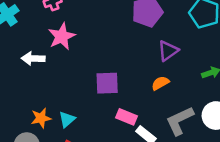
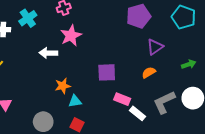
orange star: (41, 118) -> (63, 86), moved
cyan triangle: (67, 119) -> (75, 101), turned 32

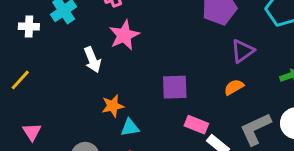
white arrow: (48, 53) -> (92, 60), turned -114

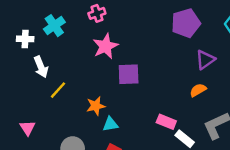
white arrow: (92, 60) -> (41, 67), moved
yellow line: (20, 80) -> (58, 90), moved
purple square: (175, 87) -> (129, 74), moved

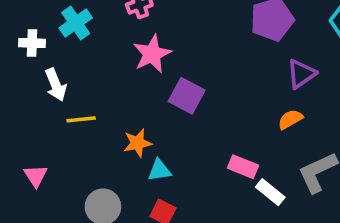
purple square: (129, 74) -> (187, 96), turned 30
yellow line: (58, 90) -> (81, 119), turned 42

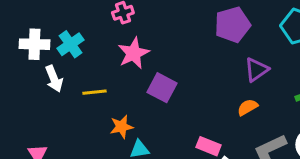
cyan cross: (76, 23) -> (70, 44), moved
white cross: (32, 43) -> (34, 44), size x1.4
yellow line: (81, 119) -> (94, 92), moved

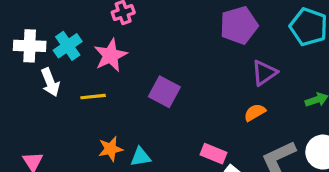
pink star: (133, 53) -> (110, 55), moved
orange star: (121, 127) -> (110, 149), moved

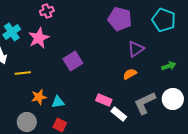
purple pentagon: (239, 25) -> (120, 19), turned 30
purple square: (164, 92) -> (73, 61), turned 30
yellow line: (93, 97) -> (23, 73), moved

